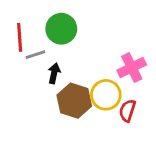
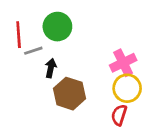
yellow circle: (106, 95) -> (127, 88), moved
red semicircle: (127, 111) -> (119, 115), moved

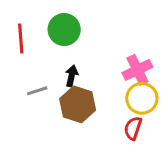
gray line: (33, 51) -> (37, 91), moved
black arrow: (51, 68) -> (72, 76), moved

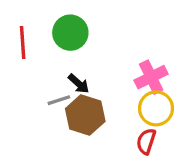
black arrow: (72, 76) -> (79, 84), turned 120
gray line: (37, 91) -> (59, 100), moved

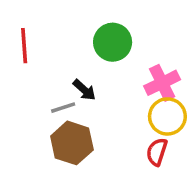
green circle: (70, 33) -> (113, 42), moved
brown hexagon: (85, 115) -> (72, 143), moved

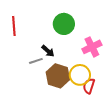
yellow circle: (167, 116) -> (80, 75), moved
brown hexagon: (72, 143) -> (58, 76), moved

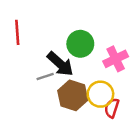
green circle: (64, 24) -> (80, 44), moved
black arrow: (48, 51) -> (60, 64), size x1.6

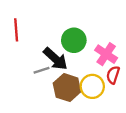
pink cross: (116, 59) -> (106, 54), turned -30
red semicircle: (112, 108) -> (113, 75), moved

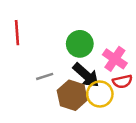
black arrow: (55, 59) -> (86, 75), moved
red semicircle: (113, 75) -> (122, 81), turned -120

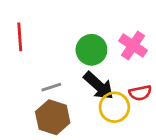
pink cross: (115, 59) -> (133, 46), moved
brown hexagon: (72, 95) -> (53, 117), moved

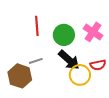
red line: (20, 37) -> (37, 26), moved
brown hexagon: (53, 117) -> (20, 76), moved

